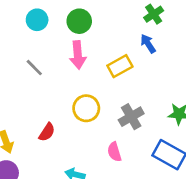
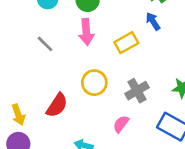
red semicircle: (47, 132) -> (57, 105), size x1.4
pink semicircle: (114, 152) -> (121, 124), turned 54

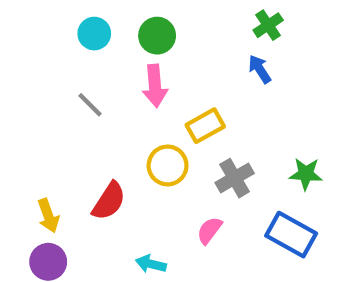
yellow rectangle: (126, 43) -> (205, 126), moved

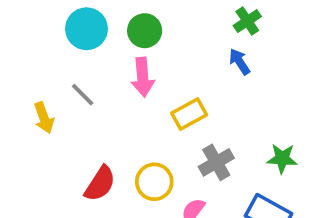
cyan circle: (94, 34) -> (86, 29), size x1.4
yellow circle: (168, 165) -> (154, 182), moved
yellow arrow: (48, 216) -> (44, 118), moved

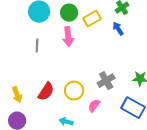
gray line: (83, 95) -> (37, 46), turned 48
yellow rectangle: (189, 114) -> (92, 19), moved
yellow arrow: (44, 118) -> (17, 95), moved

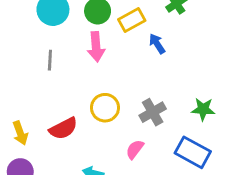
blue arrow: (118, 29) -> (157, 44), moved
yellow circle: (74, 91) -> (105, 108), moved
red semicircle: (46, 92) -> (63, 129), turned 30

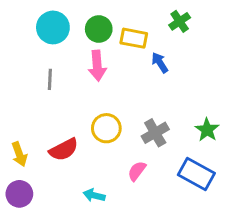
yellow rectangle: (132, 20) -> (134, 38), turned 40
green star: (203, 109) -> (207, 130), turned 30

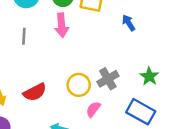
blue arrow: (160, 63) -> (129, 23), moved
yellow circle: (106, 128) -> (79, 85), moved

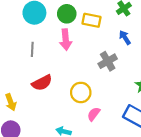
gray cross: (108, 79) -> (108, 61), moved
red semicircle: (35, 92) -> (42, 83), moved

